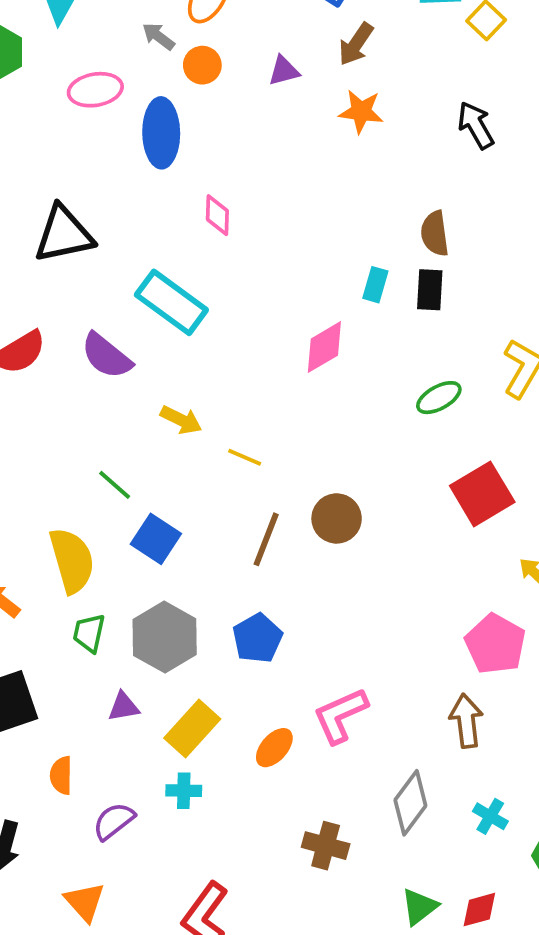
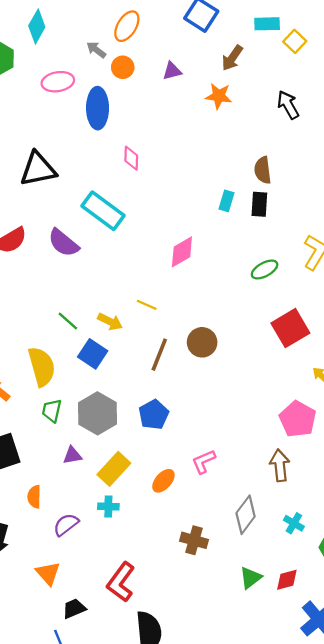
brown arrow: (356, 44) -> (232, 58), moved
pink diamond: (324, 347) -> (182, 252), moved
yellow arrow: (181, 420) -> (110, 322), moved
pink L-shape: (340, 715) -> (204, 462), size x0.7

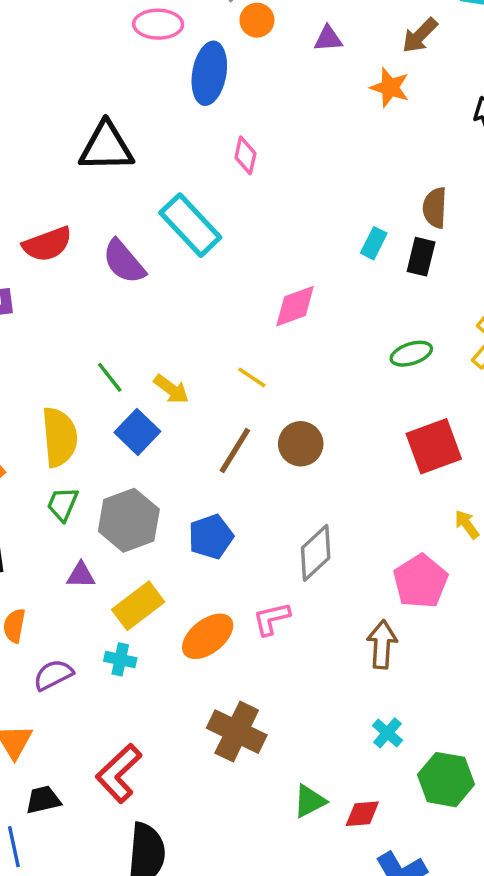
yellow line: (147, 305) -> (252, 377), moved
orange ellipse: (163, 481) -> (208, 636), size x1.4
gray diamond: (246, 515) -> (316, 553), moved
brown cross: (194, 540) -> (237, 732), size x1.4

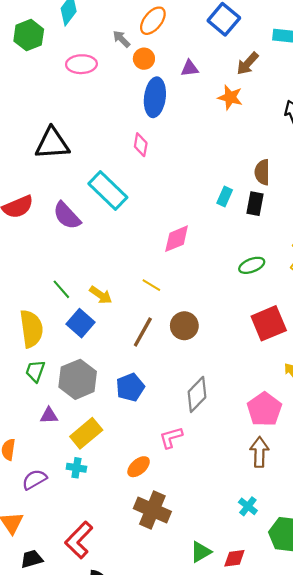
blue ellipse: (209, 73) -> (155, 97), moved
orange ellipse: (208, 636) -> (139, 467), moved, size x0.7
brown arrow: (382, 644) -> (259, 452), moved

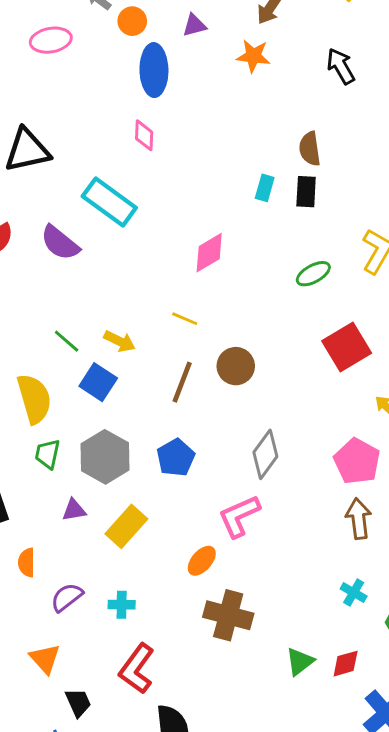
pink L-shape: (171, 437) -> (239, 516), size x1.4
cyan cross: (76, 468) -> (122, 605), moved
black trapezoid: (32, 559) -> (78, 703), turned 90

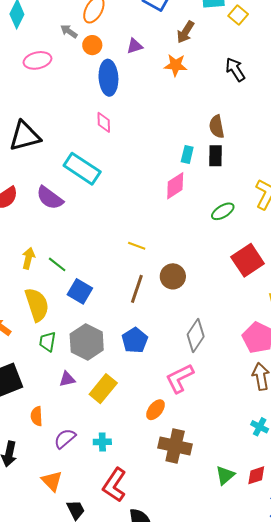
pink diamond: (209, 253) -> (175, 186), moved
yellow arrow: (120, 341) -> (28, 258), moved, turned -100

